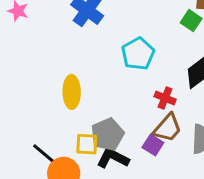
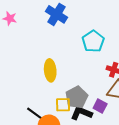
purple square: (153, 145) -> (100, 106), moved

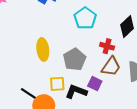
gray pentagon: (77, 97) -> (75, 59), moved

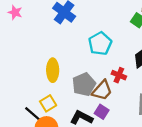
brown trapezoid: (111, 67) -> (102, 90), moved
yellow square: (57, 84) -> (48, 103), moved, turned -35

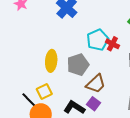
red cross: (119, 75) -> (112, 44), moved
gray pentagon: (84, 84) -> (78, 65), moved

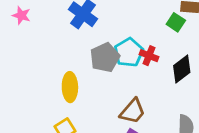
gray pentagon: (78, 65) -> (105, 57), moved

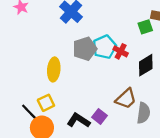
green square: (176, 22) -> (145, 27), turned 32
brown trapezoid: (133, 111) -> (126, 99), moved

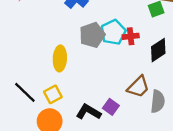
red cross: (121, 51) -> (131, 36), turned -32
black line: (31, 114) -> (25, 92), moved

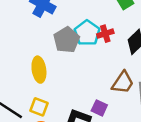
yellow square: (53, 94) -> (39, 107), turned -30

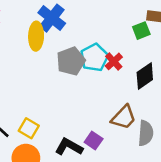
red cross: (105, 34) -> (114, 61), turned -35
yellow ellipse: (39, 70) -> (36, 36), moved

